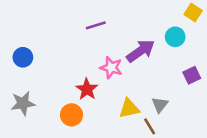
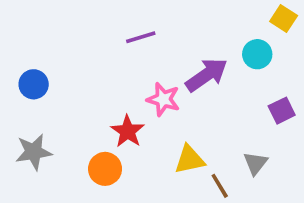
gray triangle: (160, 105) -> (255, 163), moved

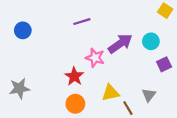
cyan circle: (257, 54) -> (151, 41), moved
blue circle: (34, 84) -> (23, 30), moved
orange circle: (105, 169) -> (75, 104), moved

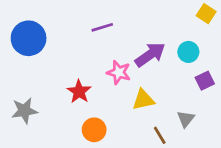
blue circle: (23, 30) -> (29, 38), size x1.6
red star: (74, 76) -> (79, 92), moved
yellow triangle: (110, 93) -> (143, 100), moved

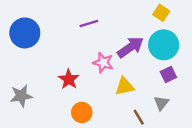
yellow square: (206, 14) -> (161, 13), moved
cyan circle: (188, 52) -> (164, 45), size x1.6
purple square: (205, 81) -> (168, 74), moved

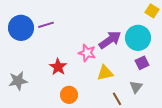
yellow square: (161, 13) -> (152, 11), moved
purple line: (89, 23) -> (46, 25), moved

